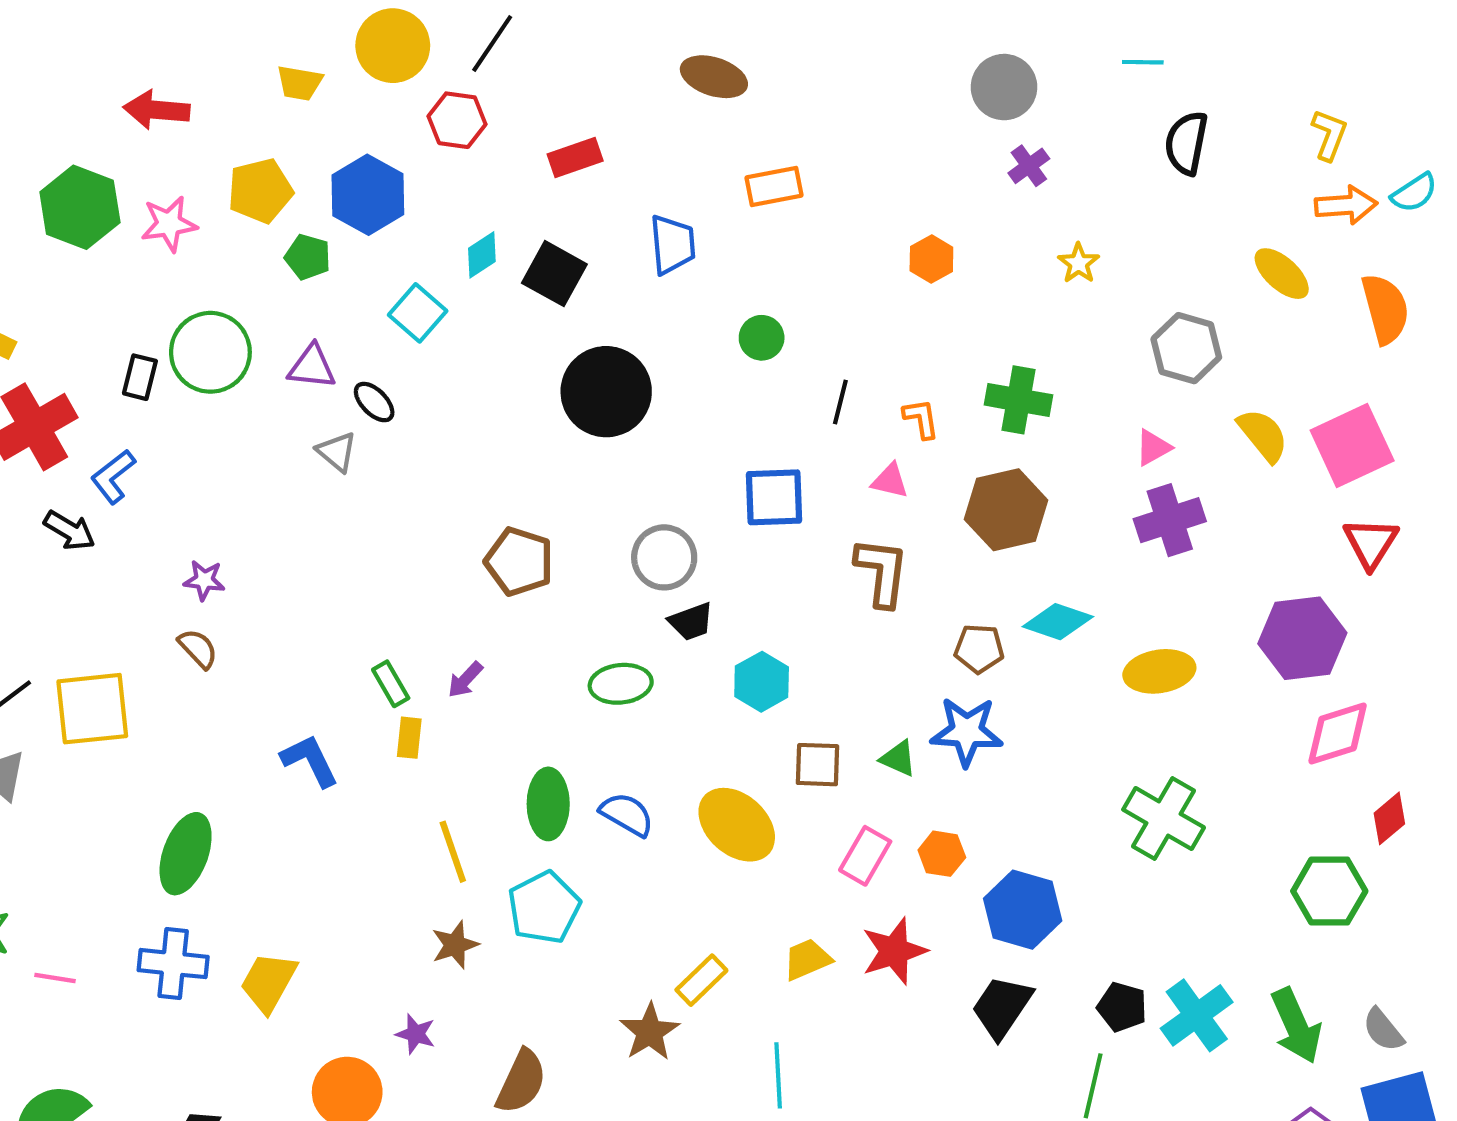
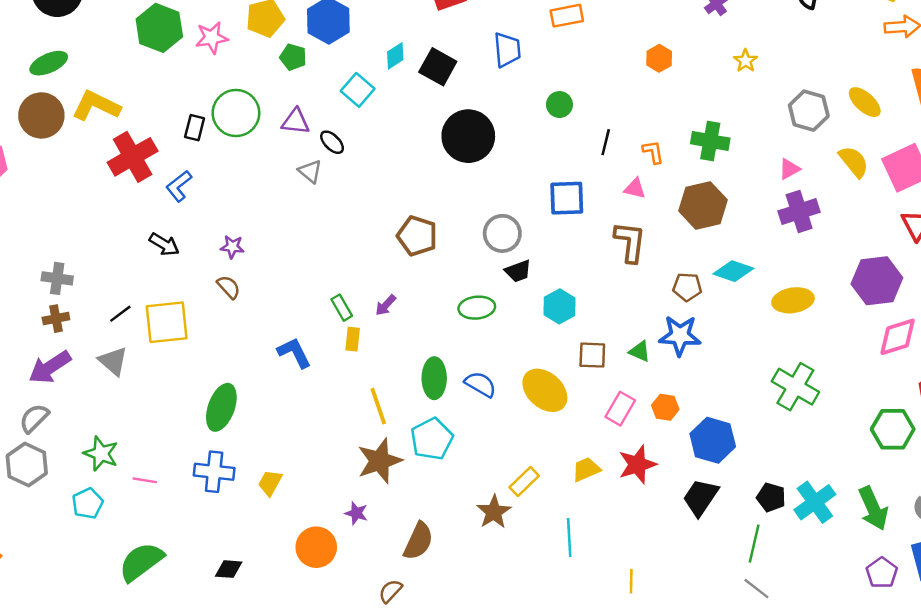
yellow ellipse: (1282, 274) -> (865, 102), moved
black arrow: (70, 530) -> (164, 244), moved
brown star: (455, 945) -> (379, 461), size x1.6
yellow trapezoid: (268, 982) -> (270, 483), size x0.7

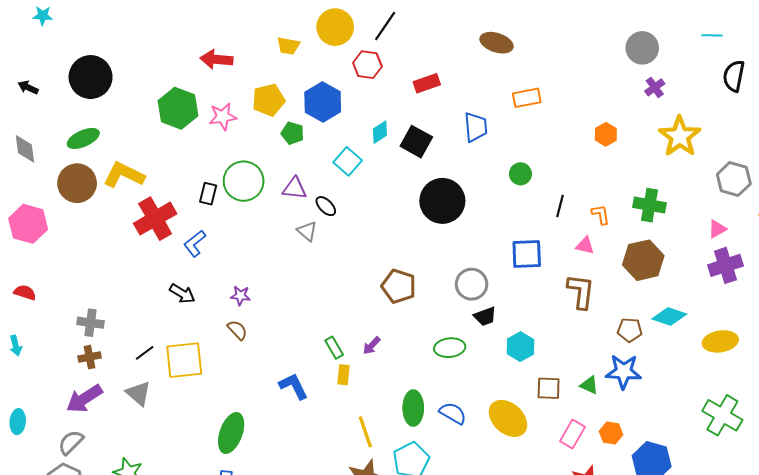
yellow star: (746, 61) -> (680, 136), size x2.0

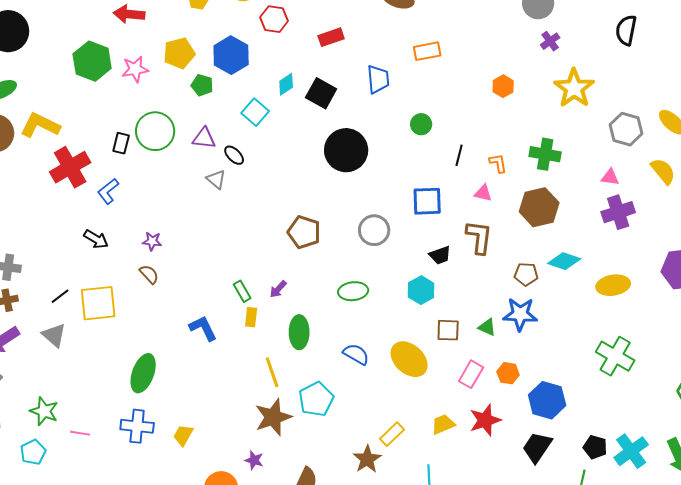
pink triangle: (717, 229) -> (610, 177), turned 36
black trapezoid: (485, 316) -> (440, 255), moved
green ellipse: (413, 408) -> (299, 332), moved

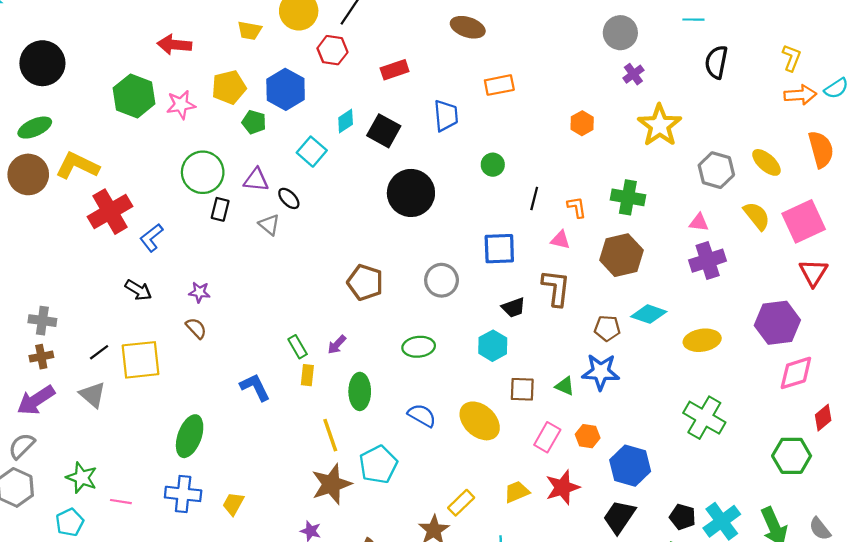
black rectangle: (121, 143) -> (220, 209), moved

